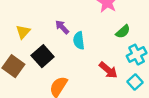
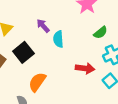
red arrow: (108, 70) -> (85, 68), turned -36

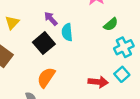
black square: (23, 52) -> (44, 43), moved
red arrow: (85, 68) -> (98, 82), moved

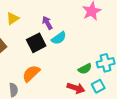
green semicircle: (111, 24) -> (85, 69), moved
cyan semicircle: (67, 32) -> (59, 38), turned -133

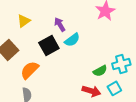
orange semicircle: (31, 73) -> (30, 70), moved

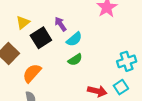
black square: (49, 45) -> (41, 38), moved
green semicircle: (100, 71) -> (75, 60), moved

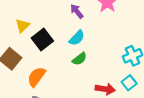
purple arrow: (60, 24) -> (77, 11), moved

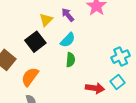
yellow triangle: (22, 26) -> (46, 20), moved
green semicircle: (79, 59) -> (70, 60), turned -48

